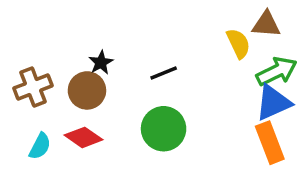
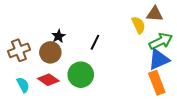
black line: (164, 73) -> (95, 42), turned -42
green circle: (164, 129) -> (81, 75), moved
cyan semicircle: (40, 146) -> (23, 85), turned -56

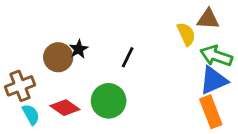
green arrow: (161, 41) -> (216, 56), turned -135
brown cross: (19, 50) -> (20, 86), moved
brown circle: (50, 52) -> (58, 57), moved

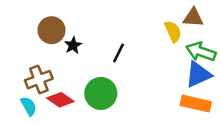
brown circle: (58, 57) -> (51, 30), moved
brown cross: (20, 86) -> (39, 80), moved
orange rectangle: (211, 112) -> (196, 104), turned -56

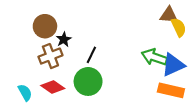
yellow semicircle: (173, 31) -> (179, 27), moved
green arrow: (201, 52) -> (154, 57), moved
black line: (119, 53) -> (91, 55), moved
brown cross: (39, 80) -> (50, 56), moved

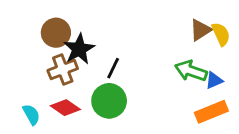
brown triangle: (169, 15) -> (200, 30), moved, turned -36
black star: (64, 39) -> (79, 49), size x1.6
blue triangle: (173, 65) -> (214, 80), size x0.6
orange rectangle: (171, 90) -> (211, 112), turned -35

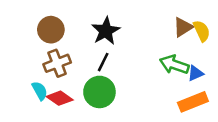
black star: (79, 49) -> (106, 31), moved
cyan semicircle: (31, 115) -> (40, 91), moved

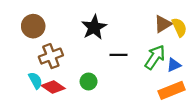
brown circle: (51, 30) -> (33, 26), moved
black line: (103, 62) -> (118, 55), moved, turned 63
green arrow: (174, 65) -> (155, 57), turned 105
green circle: (99, 92) -> (89, 82), size x0.6

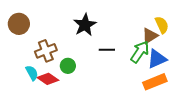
brown triangle: (163, 24) -> (150, 36), moved
brown circle: (33, 26) -> (19, 24), moved
blue triangle: (174, 65) -> (157, 59), size x1.5
green circle: (89, 82) -> (68, 66), moved

